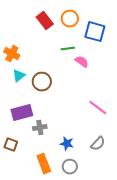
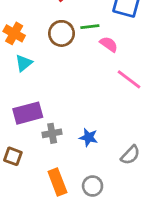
brown circle: (42, 82) -> (61, 33), moved
pink line: (98, 108) -> (129, 79), moved
blue star: (67, 144) -> (88, 137), moved

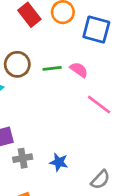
green line: (90, 27) -> (52, 68), moved
brown circle: (61, 33) -> (17, 64), moved

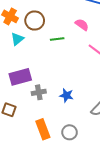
green line: (52, 68) -> (57, 39), moved

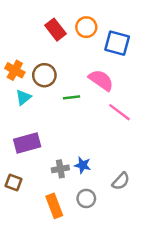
pink semicircle: (82, 25) -> (101, 80), size x1.5
gray cross: (39, 92) -> (60, 169), moved
gray circle: (70, 132) -> (86, 198), moved

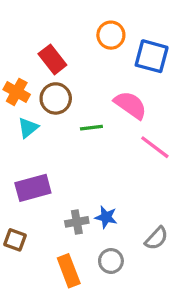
red rectangle: (55, 30) -> (52, 59), moved

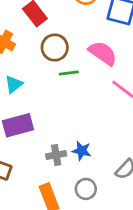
brown circle: (56, 98) -> (55, 48), moved
cyan triangle: (28, 128) -> (14, 84), moved

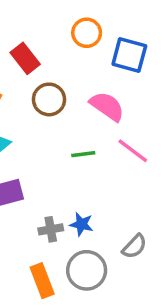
green line: (69, 73) -> (83, 154), moved
gray circle: (86, 189) -> (87, 270), size x1.5

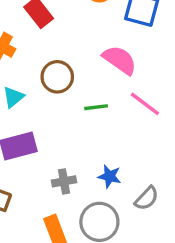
brown circle: (49, 99) -> (57, 77), moved
blue star: (81, 224) -> (110, 176), moved

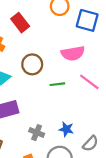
pink semicircle: (120, 60) -> (73, 53), turned 135
gray cross: (64, 181) -> (37, 133), turned 32

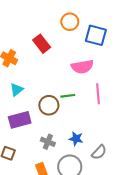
red rectangle: (20, 23) -> (42, 44), moved
brown circle: (32, 64) -> (49, 105), moved
pink line: (89, 82) -> (98, 94), turned 48

